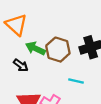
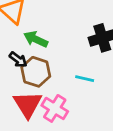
brown hexagon: (58, 50) -> (36, 72), moved

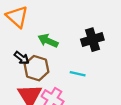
green arrow: (36, 39) -> (48, 41), moved

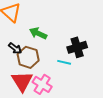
black cross: (92, 40) -> (77, 47), moved

